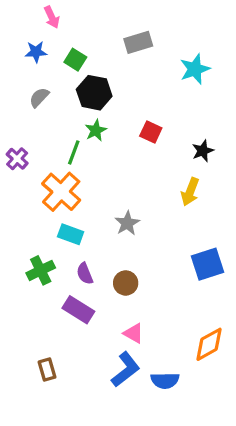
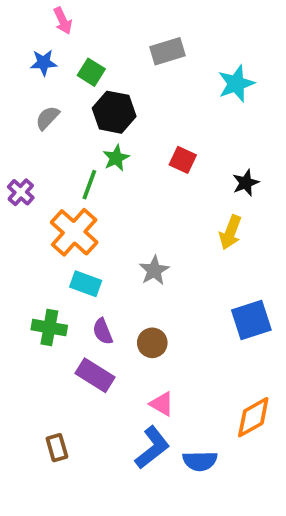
green cross: (41, 270) -> (49, 328), turned 36

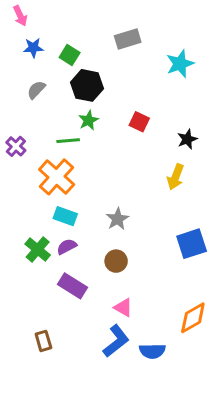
pink arrow: (63, 21) -> (20, 16), moved
green line: (89, 185) -> (68, 141), turned 65
gray star: (154, 270) -> (118, 219), moved
green cross: (49, 328) -> (38, 249), turned 30
purple semicircle: (103, 331) -> (67, 247), moved, turned 84

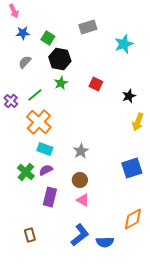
green line: (68, 141) -> (35, 95), moved, turned -35
yellow arrow: (176, 177) -> (138, 122), moved
purple rectangle: (73, 286) -> (50, 197), turned 72
pink triangle: (123, 308) -> (83, 200), moved

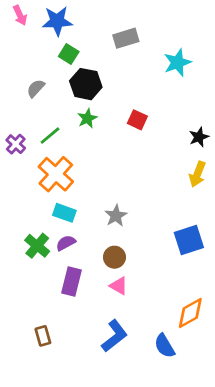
blue star: (23, 33) -> (57, 21), moved, size x1.5
black star: (129, 96) -> (199, 137), moved
blue semicircle: (105, 242) -> (165, 346), moved, turned 60

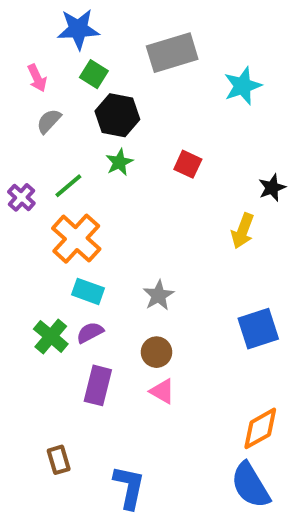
pink arrow: (20, 15) -> (37, 78), moved
gray rectangle: (126, 38) -> (172, 53), size x1.4
yellow arrow: (197, 174) -> (243, 231), moved
blue L-shape: (114, 336) -> (129, 487), moved, turned -40
blue semicircle: (165, 346) -> (250, 485), moved, size x1.4

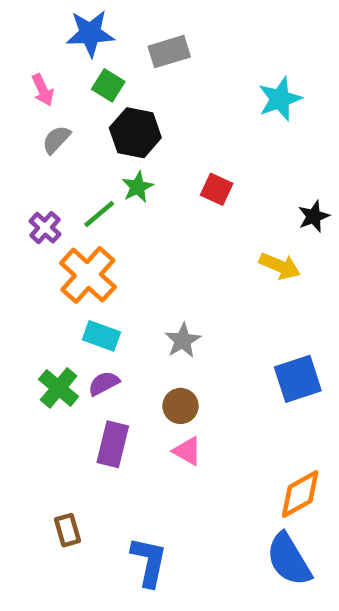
gray rectangle: (172, 53) -> (169, 52), moved, size x0.7
green line: (68, 186) -> (99, 214), moved
purple cross: (21, 197) -> (45, 228), moved
yellow arrow: (243, 231) -> (280, 266), turned -88

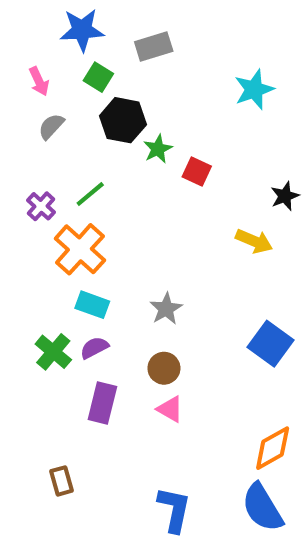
green star: (138, 187) -> (158, 149), moved
blue square: (298, 379) -> (271, 344), turned -36
blue L-shape: (149, 562) -> (174, 510), moved

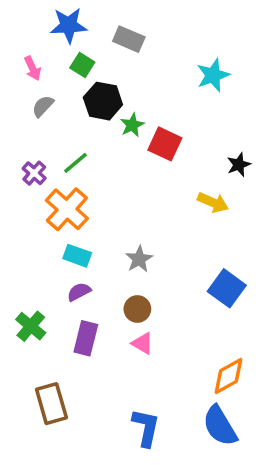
gray rectangle: (154, 46) -> (129, 39), turned 40
red square: (197, 171) -> (165, 144), size x1.4
green cross: (53, 352) -> (31, 326), moved
brown rectangle: (61, 481) -> (51, 404), size x1.6

